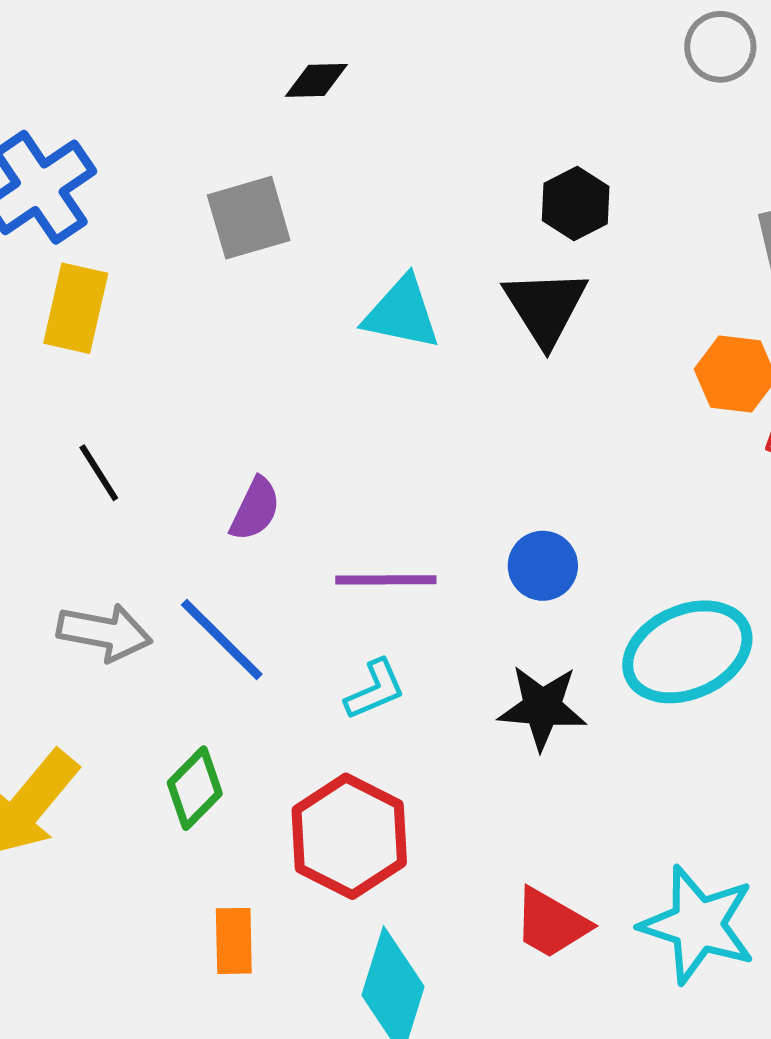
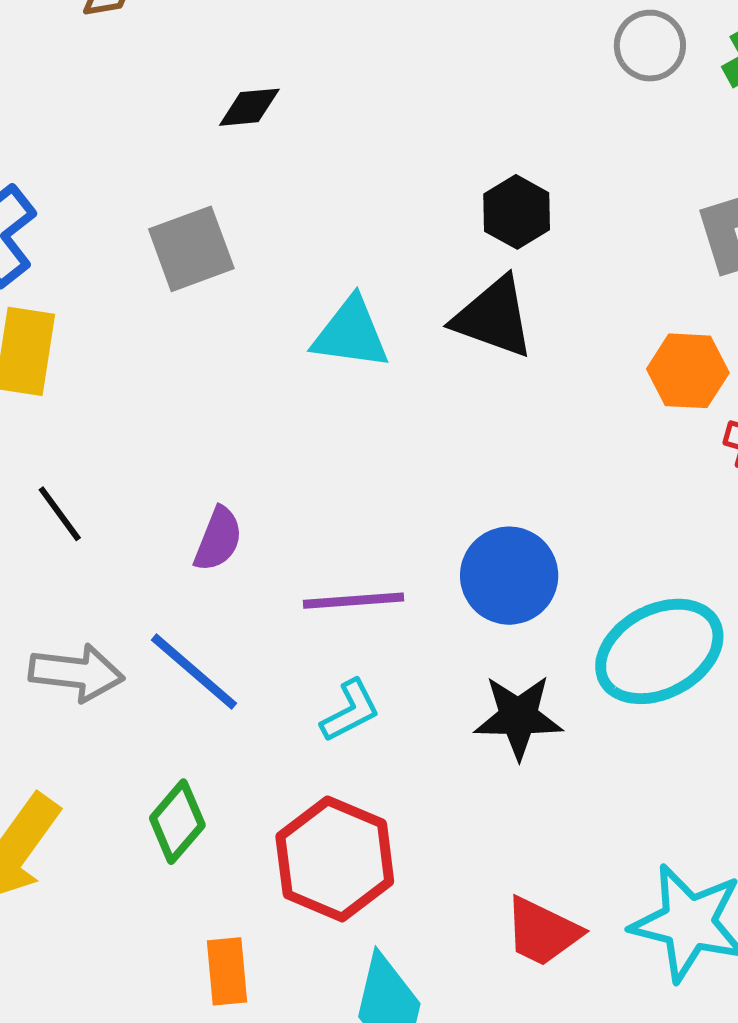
black triangle: (545, 307) -> (494, 317), turned -34
blue circle: (543, 566) -> (509, 576), size x1.4

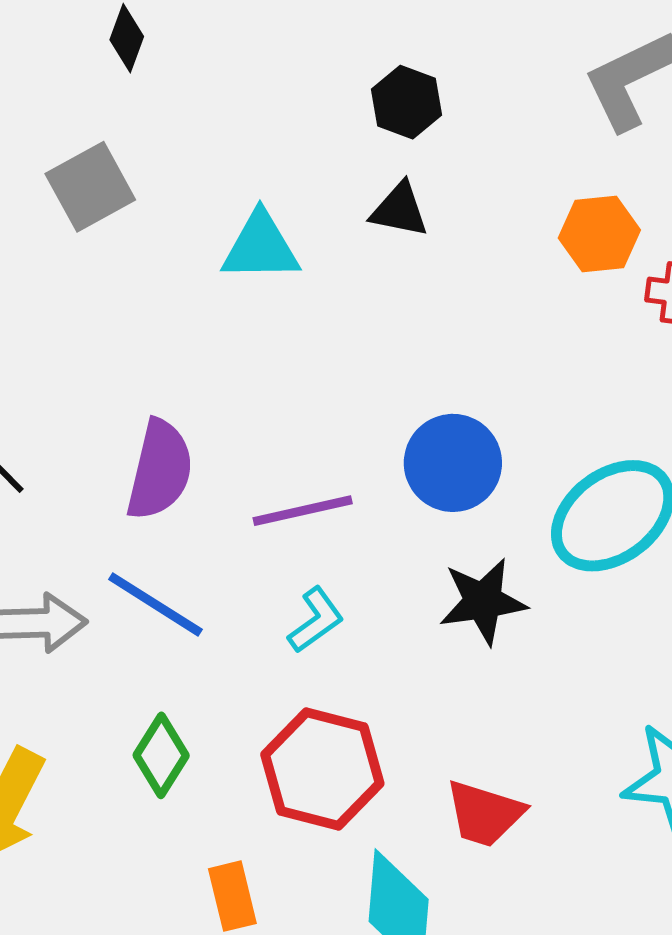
black diamond: (249, 107) -> (127, 38), turned -56
black triangle: (494, 317) -> (399, 210), size x0.7
purple semicircle: (218, 539) -> (160, 470), size x1.5
red trapezoid: (542, 932) -> (485, 814), moved

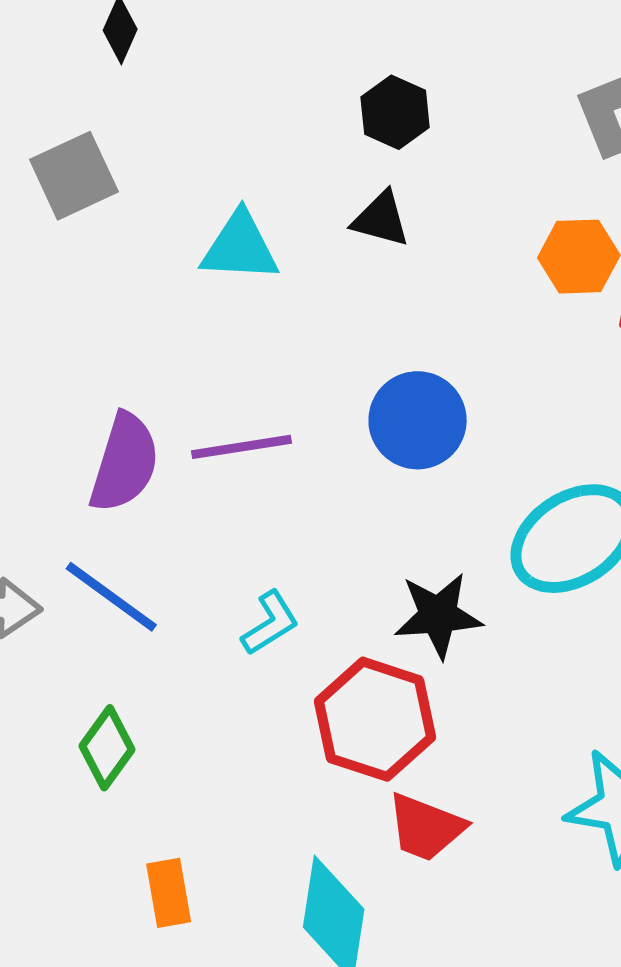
blue circle: (453, 463) -> (418, 420), moved
purple line: (303, 511) -> (241, 447), moved
red hexagon: (322, 769) -> (375, 719), moved

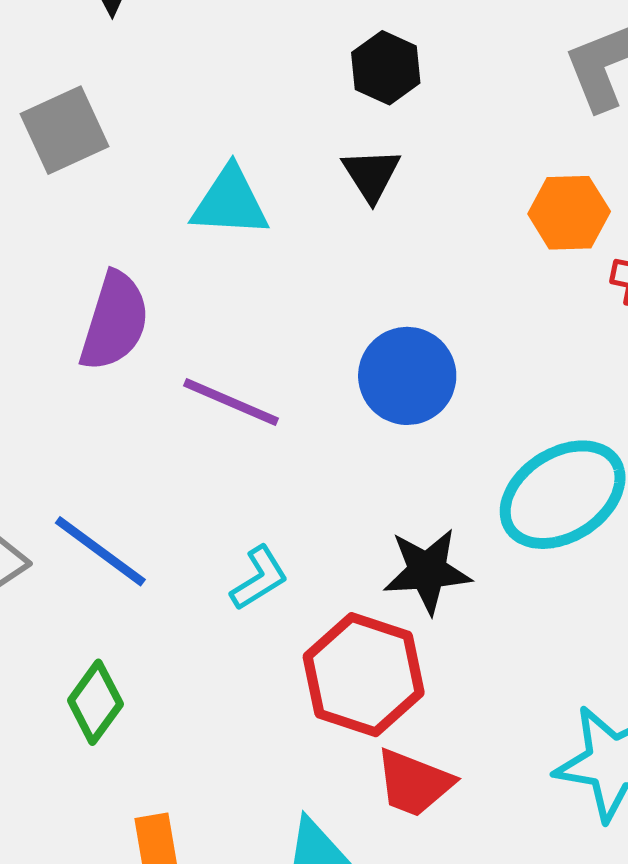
black triangle: (381, 219) -> (371, 175), turned 42
purple line: (241, 447) -> (231, 402), turned 32
purple semicircle: (124, 463) -> (114, 321), moved

